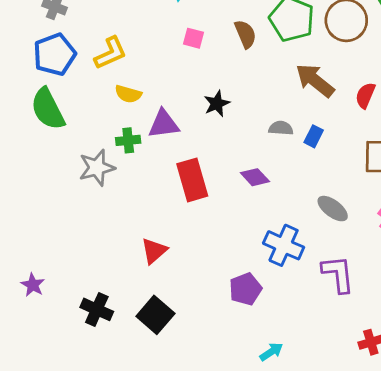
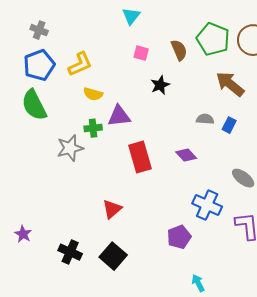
black star: (217, 104) -> (160, 85), moved
cyan arrow: (271, 352) -> (198, 283), turned -84

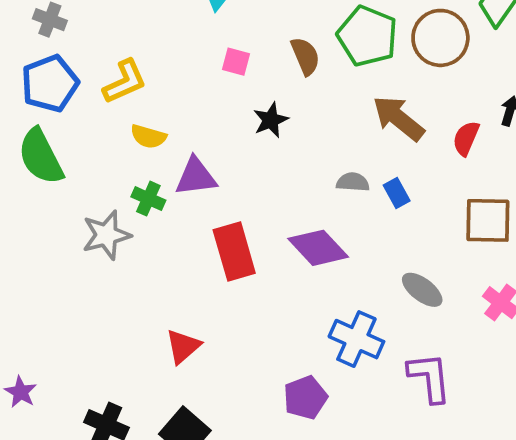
blue rectangle: (229, 125) -> (397, 193), turned -56
green cross: (93, 128) -> (148, 199), turned 30
purple diamond: (186, 155) -> (318, 248), size x1.5

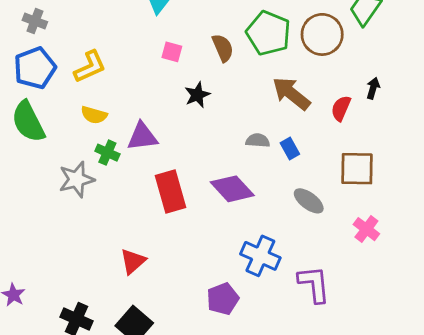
yellow semicircle: (148, 136) -> (94, 115), moved
gray ellipse: (422, 290) -> (309, 201), moved

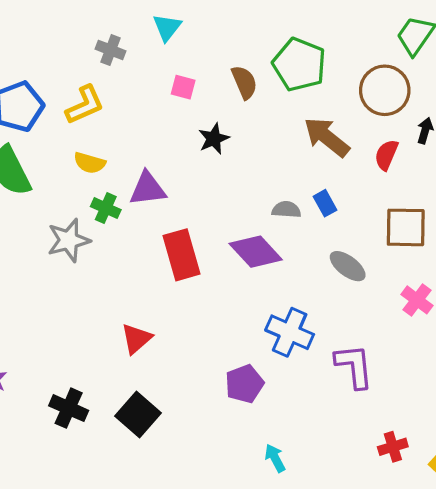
gray cross: (35, 21) -> (111, 50), moved
brown circle: (322, 34) -> (385, 90), moved
gray semicircle: (258, 140) -> (286, 210), moved

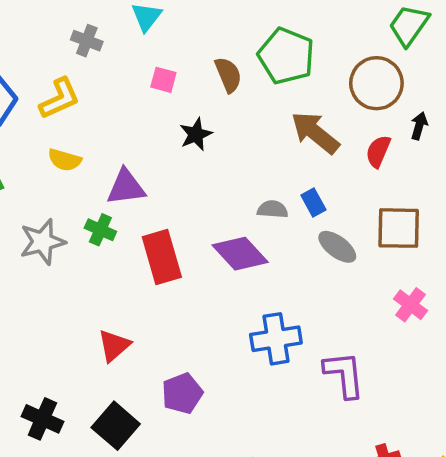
green cross: (106, 208) -> (100, 230), moved
gray ellipse: (348, 266) -> (337, 247), moved
blue cross: (290, 332) -> (276, 339), turned -33
purple pentagon: (244, 384) -> (182, 393), moved

